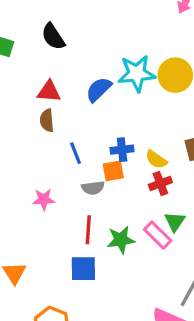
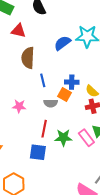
red triangle: (49, 91) -> (18, 31), moved
brown semicircle: (47, 120) -> (28, 58), size x1.5
orange square: (113, 171) -> (65, 94), turned 32

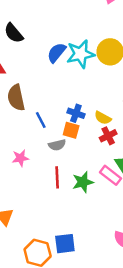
blue semicircle: (62, 43) -> (57, 53), moved
blue cross: (72, 82) -> (76, 113), turned 32
blue square: (38, 152) -> (65, 244), moved

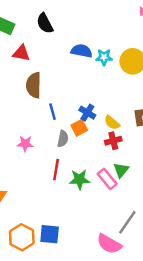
blue semicircle: (57, 53) -> (82, 51), turned 50
cyan star: (80, 54) -> (104, 57), size x0.6
orange square: (71, 130) -> (79, 128), turned 35
gray semicircle: (57, 145) -> (63, 139), turned -77

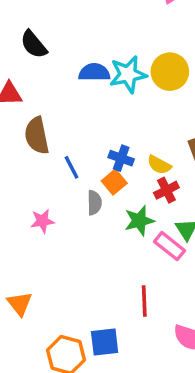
cyan star: (104, 57) -> (128, 74), size x1.5
red line: (56, 170) -> (144, 301), moved
green star: (80, 179) -> (139, 221), moved

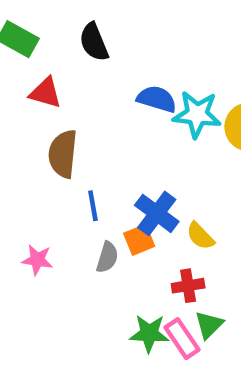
blue cross: (121, 158) -> (157, 213), size x1.4
red cross: (166, 190) -> (188, 286), moved
green star: (139, 221) -> (149, 333), moved

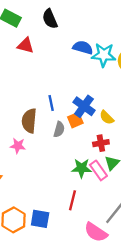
brown semicircle: (63, 154) -> (29, 121), moved
pink star: (37, 260) -> (18, 146), moved

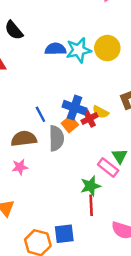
brown semicircle: (29, 121) -> (24, 139), turned 95
gray semicircle: (59, 129) -> (56, 138), size x1.5
red cross: (101, 143) -> (89, 119), moved
green star: (81, 168) -> (90, 186), moved

